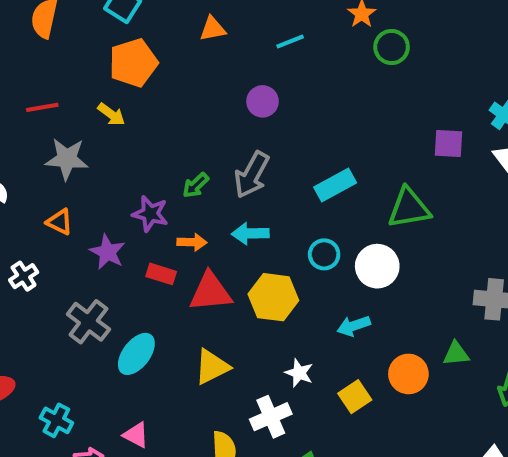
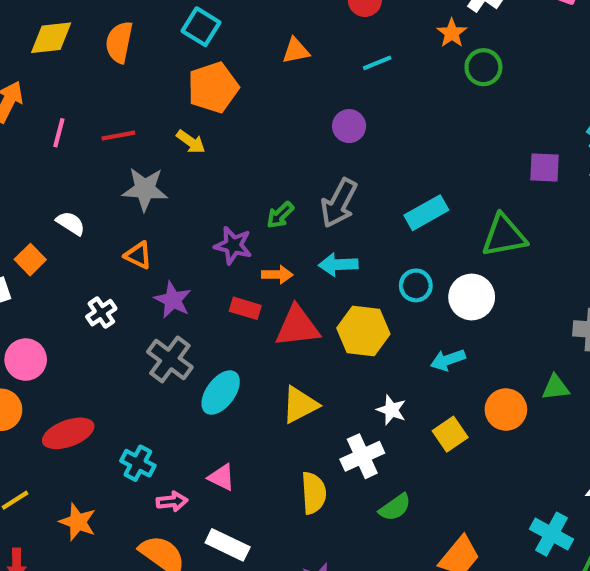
purple star: (107, 252) -> (173, 300), moved

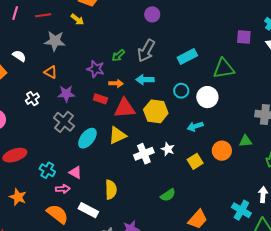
purple star: (173, 300) -> (66, 94), turned -30
yellow triangle: (300, 405) -> (117, 135), moved
white cross: (362, 456) -> (144, 154), moved
pink triangle: (221, 477) -> (75, 173), moved
yellow semicircle: (314, 493) -> (111, 190), moved

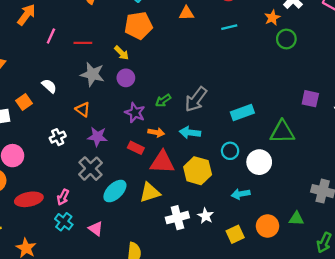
purple circle: (152, 14) -> (126, 78), moved
pink arrow: (63, 189) -> (63, 197), moved, turned 112

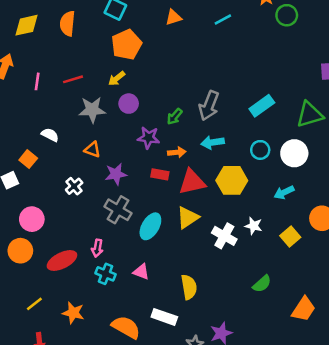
yellow arrow: (122, 53) -> (117, 78), turned 112
white cross: (177, 218) -> (224, 236), turned -30

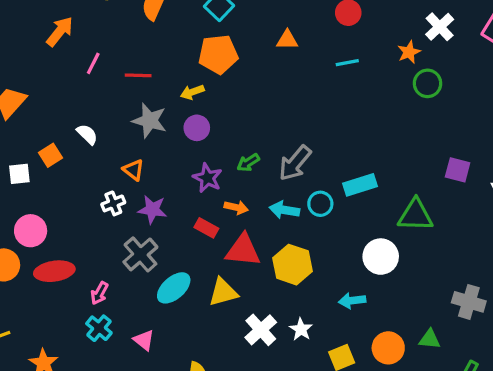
cyan circle: (260, 150) -> (320, 204), moved
white cross: (74, 186) -> (113, 203), moved
red ellipse: (62, 260) -> (54, 271), moved

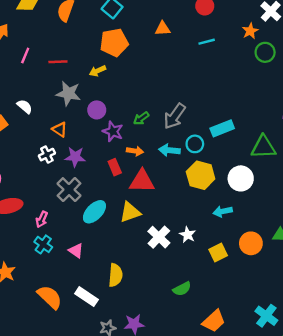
purple circle: (197, 128) -> (97, 110), moved
red rectangle: (206, 228) -> (115, 167), turned 42
yellow hexagon: (293, 265) -> (201, 175), moved

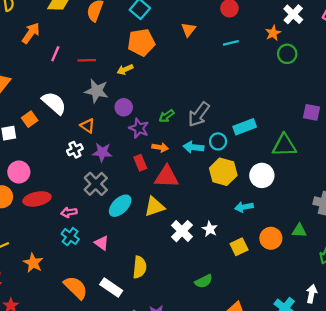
orange triangle: (163, 29) -> (188, 30), turned -49
white semicircle: (25, 107) -> (54, 103), size x1.6
pink arrow: (42, 219) -> (69, 212), turned 56

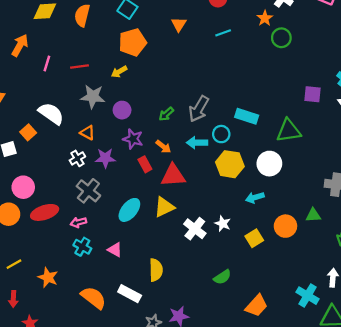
cyan rectangle: (245, 127) -> (247, 116), turned 45
purple star: (139, 128) -> (133, 139), moved
orange arrow: (160, 147) -> (163, 147), turned 35
gray cross: (96, 184) -> (88, 191), moved

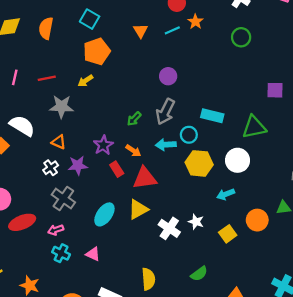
orange star: (265, 18) -> (195, 22), moved
cyan line: (223, 33) -> (172, 30), moved
purple circle: (122, 110) -> (168, 76), moved
purple star: (133, 139) -> (103, 145), turned 30
yellow semicircle: (156, 270) -> (148, 279), moved

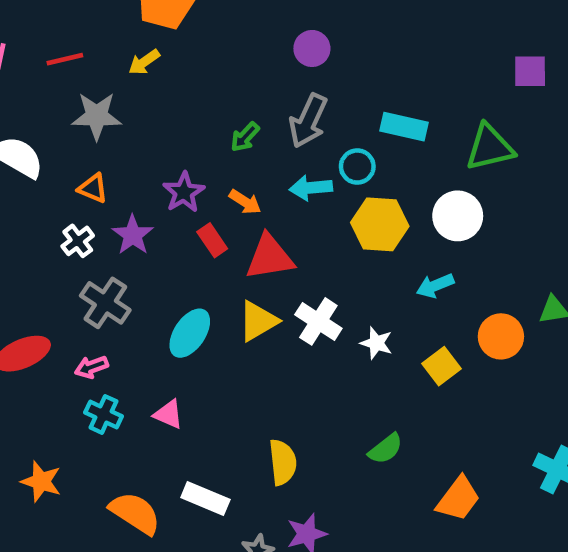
purple star: (78, 165) -> (133, 235), turned -30
white cross: (169, 228) -> (318, 321), moved

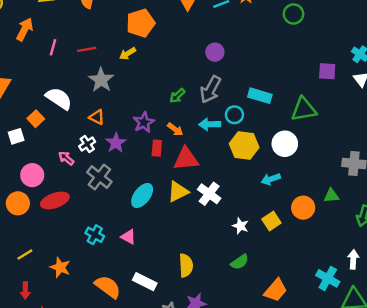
gray star: (97, 116) -> (101, 80), turned 30
red rectangle: (212, 240) -> (157, 148), turned 35
white star: (376, 343) -> (240, 226), moved
pink arrow: (91, 367) -> (66, 158), moved, turned 56

